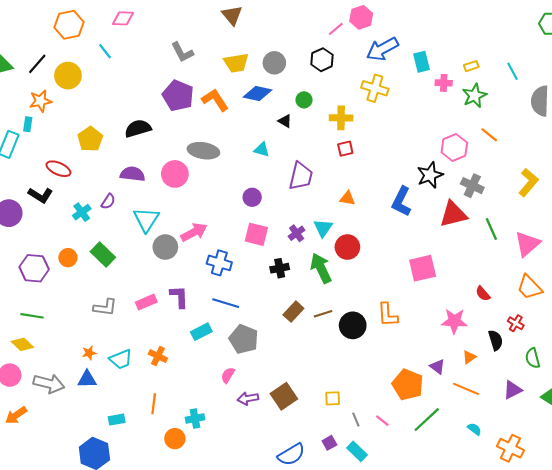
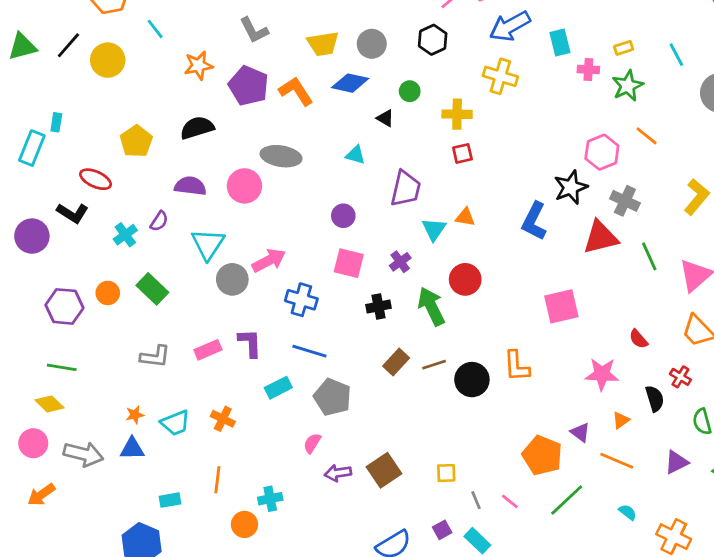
orange star: (40, 101) -> (198, 65), moved
cyan triangle: (323, 228) -> (434, 229), moved

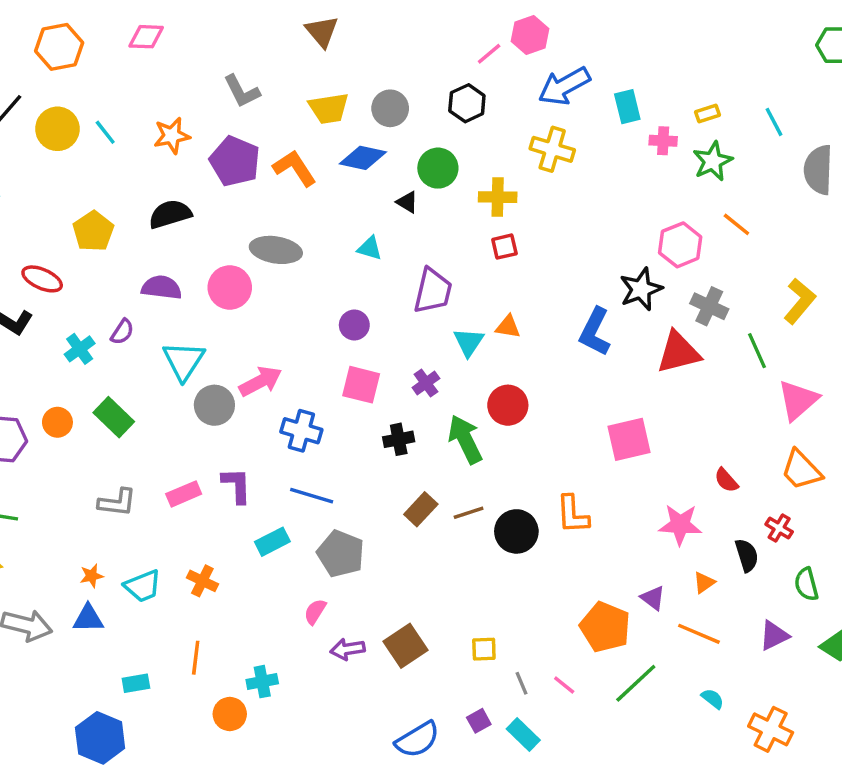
cyan line: (155, 29) -> (105, 132), moved
green circle: (410, 91) -> (438, 168), size x1.5
green line: (649, 256) -> (757, 351), moved

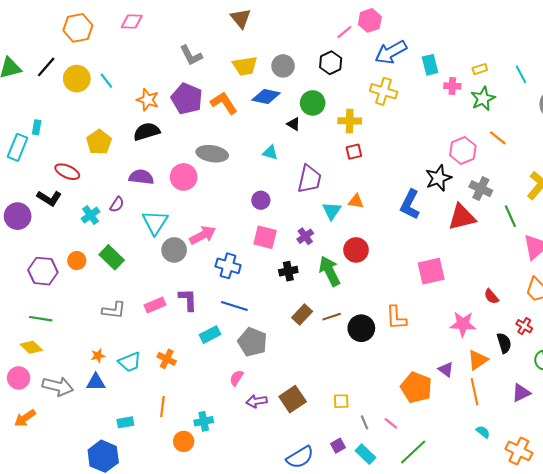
orange star: (172, 136) -> (148, 100), moved, turned 30
orange triangle: (704, 583) -> (478, 360), size x1.5
orange line: (699, 634) -> (474, 392), turned 55
green line: (636, 683) -> (413, 452), moved

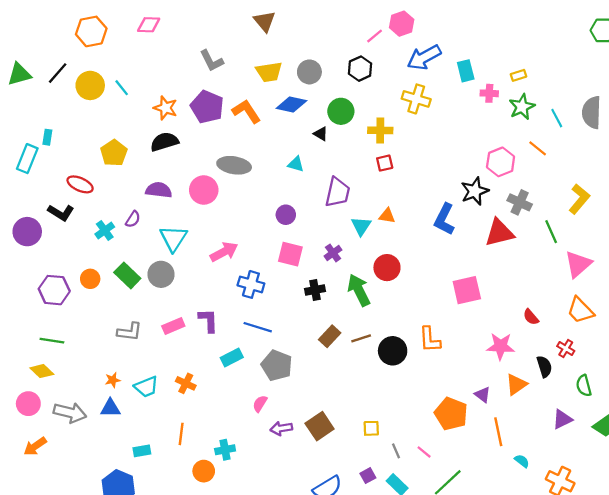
cyan line: (521, 74) -> (557, 118), moved
gray circle: (174, 250) -> (161, 274), moved
orange line: (474, 392) -> (498, 432), moved

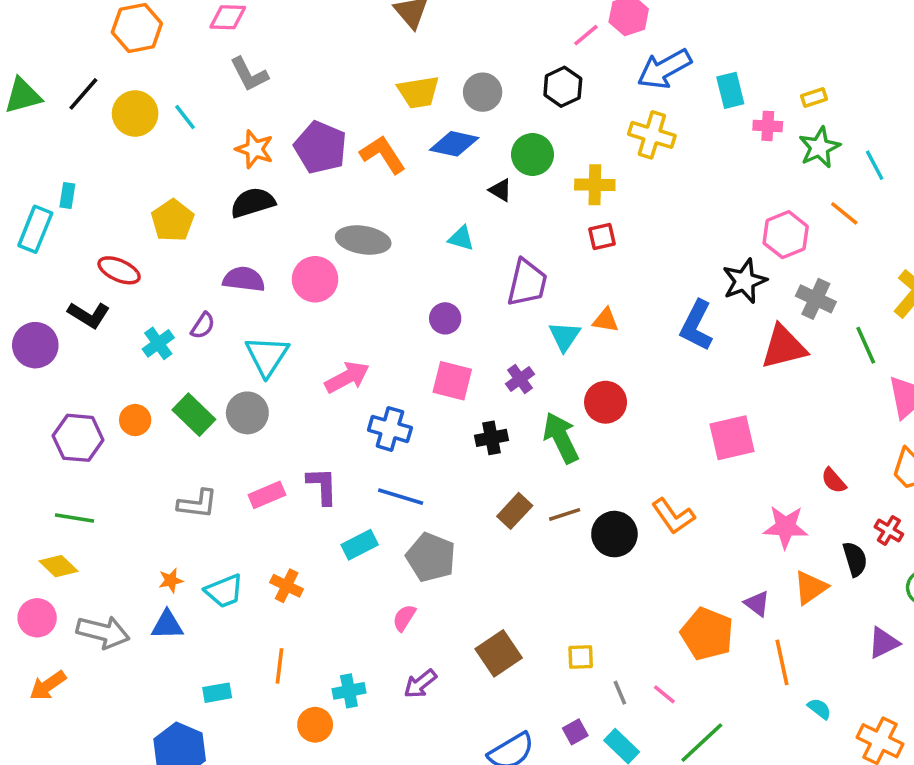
gray L-shape: (212, 61) -> (249, 74), moved
orange L-shape: (430, 340) -> (673, 516), turned -32
purple arrow: (281, 428) -> (420, 684), moved, turned -30

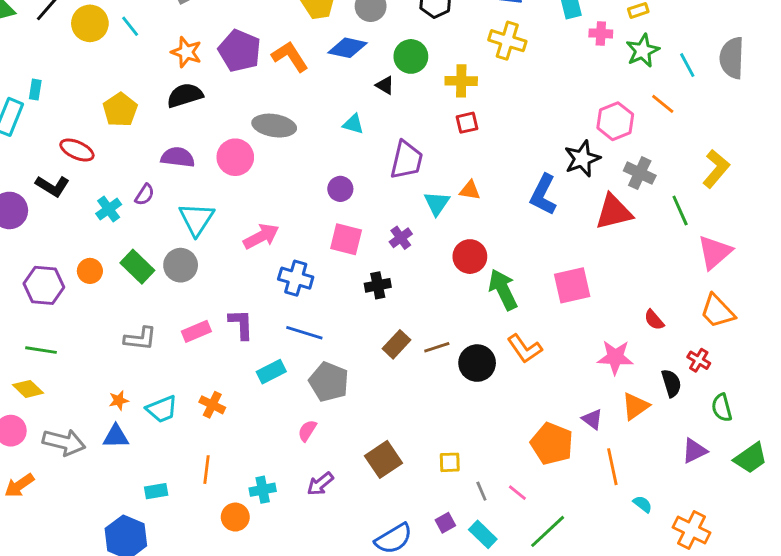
green arrow: (561, 438) -> (503, 290), moved

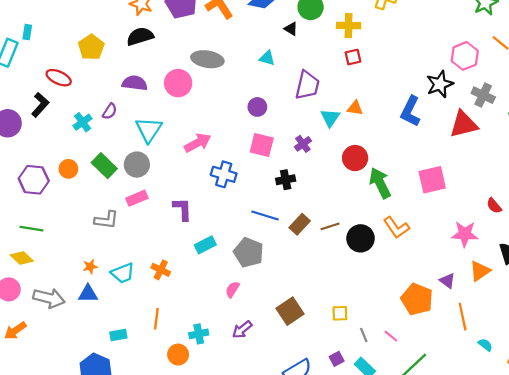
black L-shape: (52, 186) -> (40, 105), turned -80
pink rectangle: (196, 331) -> (137, 198), moved
blue line: (304, 333) -> (265, 216), moved

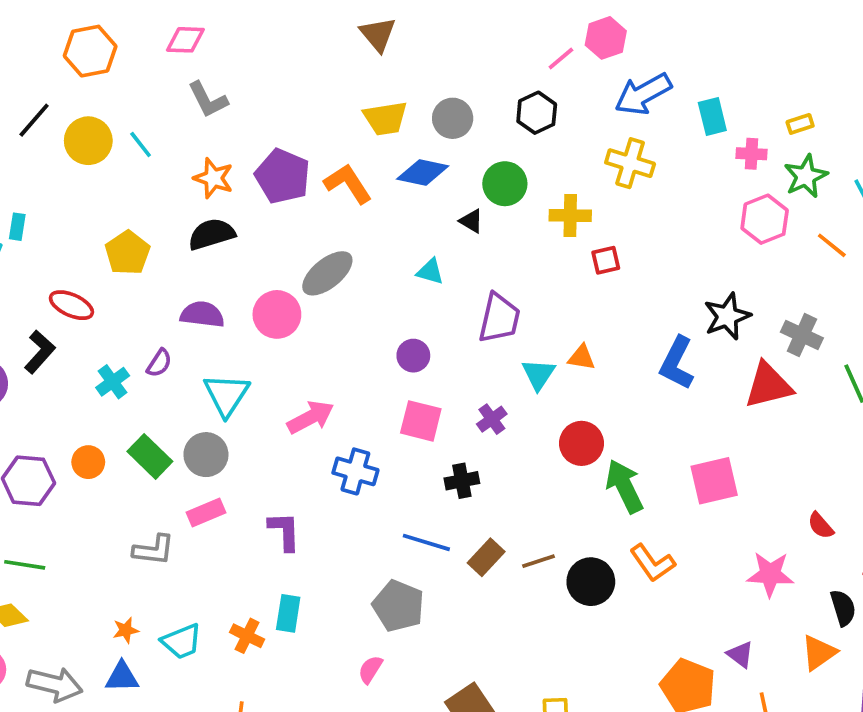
pink hexagon: (465, 56) -> (765, 219), moved
red square: (353, 57) -> (606, 260), moved
gray ellipse: (207, 59) -> (327, 273), turned -48
cyan rectangle: (205, 245) -> (288, 613), moved, turned -54
orange triangle: (480, 271) -> (819, 653), moved

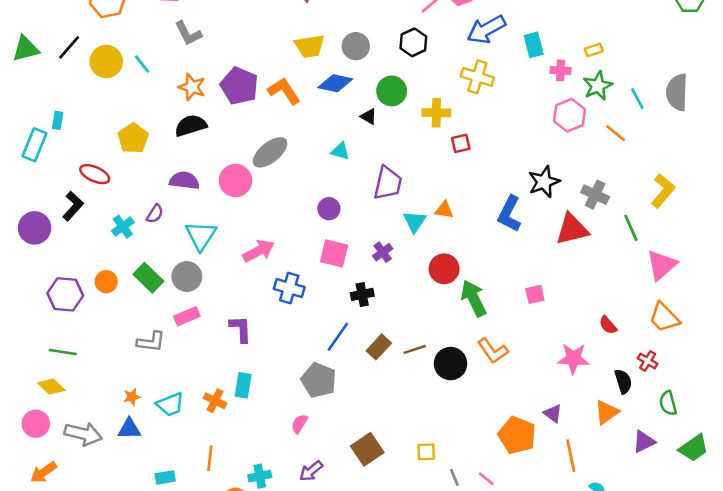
pink square: (714, 481) -> (535, 294), size x0.6
blue line: (426, 542) -> (338, 337), turned -72

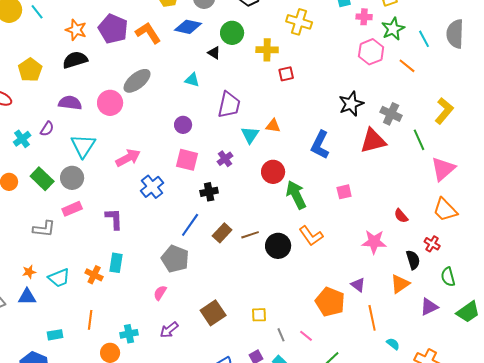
blue L-shape: (509, 214) -> (320, 145), moved
blue cross: (289, 288) -> (152, 187), turned 35

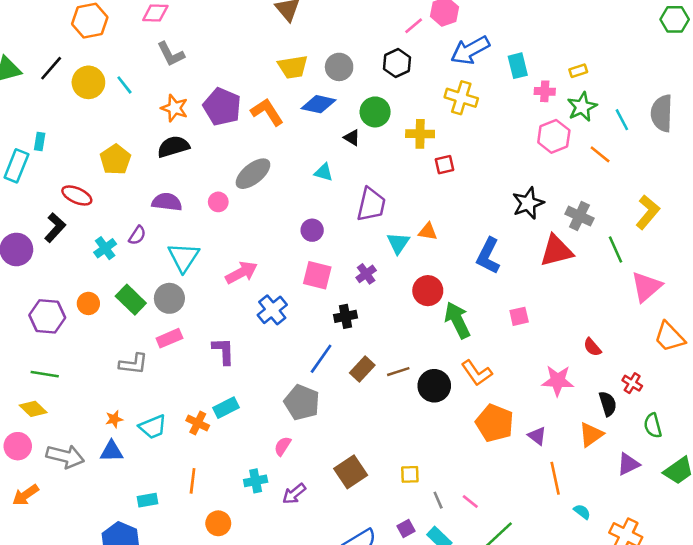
pink circle: (110, 103) -> (218, 202), size x0.6
orange trapezoid: (445, 210) -> (669, 337), moved
cyan rectangle: (116, 263) -> (226, 408), turned 54
orange pentagon: (330, 302) -> (495, 423), moved
cyan cross: (129, 334) -> (256, 481), moved

